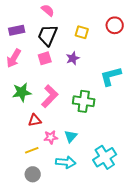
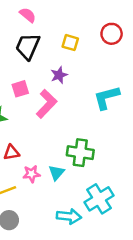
pink square: (45, 58) -> (20, 89), moved
pink L-shape: (50, 96) -> (46, 104), moved
green cross: (84, 101) -> (80, 153), moved
cyan arrow: (66, 162) -> (69, 216), moved

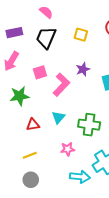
purple star: (59, 75) -> (83, 69), moved
cyan triangle: (56, 173) -> (58, 117), moved
pink star: (31, 174) -> (68, 149), moved

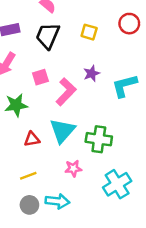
cyan triangle: (58, 117) -> (62, 131), size x1.6
cyan arrow: (80, 177) -> (57, 201), moved

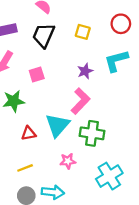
cyan L-shape: (124, 86) -> (116, 61), moved
pink L-shape: (66, 92) -> (80, 101), moved

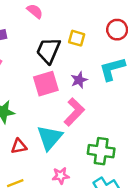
black trapezoid: (44, 35) -> (48, 50), moved
pink square: (37, 75) -> (46, 84), moved, size x1.5
green cross: (92, 133) -> (101, 151), moved

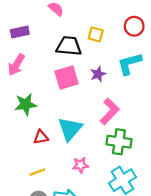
black trapezoid: (48, 50) -> (69, 46), turned 72
pink L-shape: (74, 112) -> (110, 111), moved

